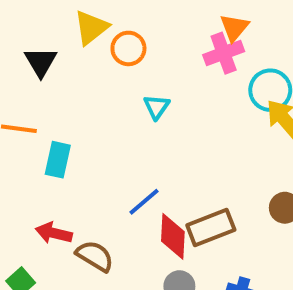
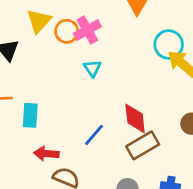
pink cross: (224, 53) -> (87, 30), moved
red arrow: (54, 233) -> (46, 154), moved
red diamond: (173, 236) -> (135, 118), moved

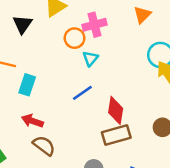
orange circle: (67, 31) -> (75, 38), moved
blue line: (94, 135) -> (82, 93), moved

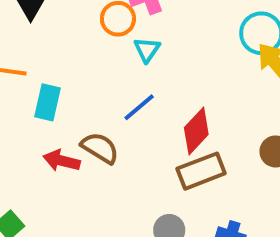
red diamond: (116, 110) -> (196, 131), turned 40
brown semicircle: (44, 146) -> (100, 148), moved

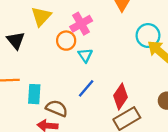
brown semicircle: (100, 148) -> (57, 108), moved

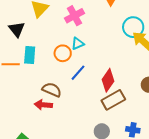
orange circle: (66, 41) -> (63, 53), moved
cyan triangle: (85, 55) -> (78, 44), turned 40
cyan rectangle: (34, 94) -> (30, 55), moved

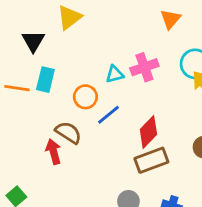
pink cross: (75, 16) -> (144, 67), moved
orange circle: (63, 53) -> (85, 97), moved
red arrow: (43, 105) -> (53, 152), turned 60

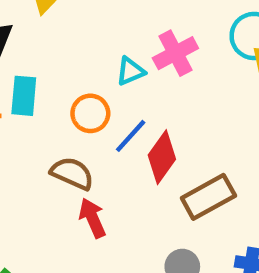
red diamond: (148, 132) -> (162, 157), moved
red arrow: (53, 152) -> (92, 218), moved

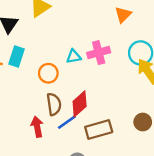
blue line: (131, 136) -> (67, 122), moved
brown semicircle: (72, 173) -> (54, 104), moved, turned 45

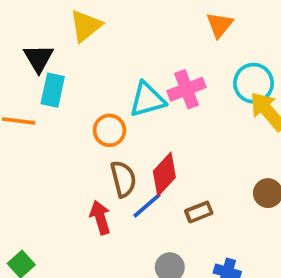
cyan triangle: (74, 56) -> (147, 100), size x1.5
cyan rectangle: (17, 57) -> (53, 90), moved
brown rectangle: (99, 129) -> (199, 212), size x0.6

